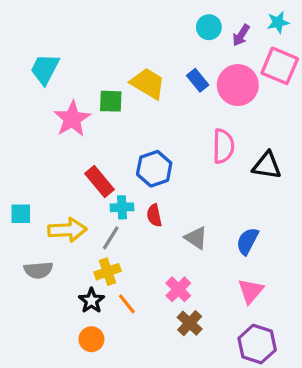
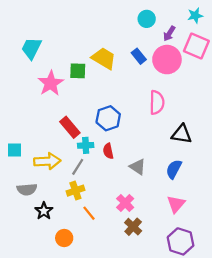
purple arrow: (241, 35) -> (169, 34), moved
black triangle: (267, 166) -> (182, 134), moved
black star: (91, 301) -> (44, 211), moved

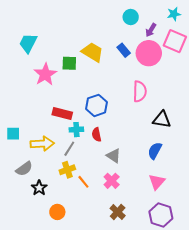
red rectangle: (70, 127) -> (62, 113), turned -36
gray triangle: (138, 167) -> (114, 156), moved
gray semicircle: (27, 189) -> (24, 169), turned -30
orange line: (89, 213) -> (83, 182), moved
brown cross: (133, 227) -> (118, 212), moved

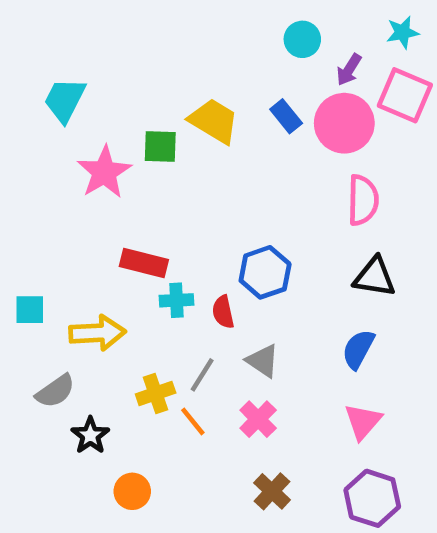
pink semicircle: (140, 91) -> (363, 200), moved
blue hexagon: (96, 105) -> (265, 272), moved
gray line: (69, 149) -> (202, 375), moved

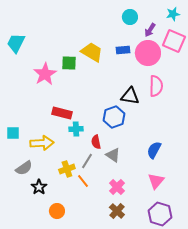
cyan trapezoid: (65, 100) -> (16, 43), moved
blue rectangle: (286, 116) -> (123, 50), turned -56
black triangle: (375, 277) -> (130, 96), moved
red semicircle: (223, 312) -> (96, 142), moved
pink cross: (258, 419) -> (117, 187), moved

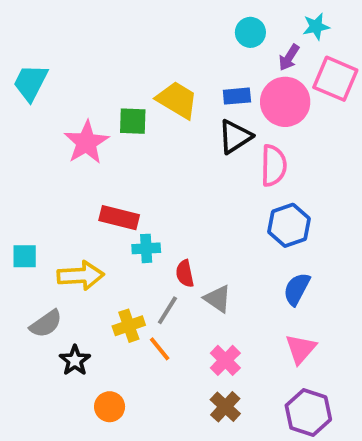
cyan star: (173, 14) -> (316, 27), moved
pink semicircle: (156, 86) -> (274, 166), moved
black triangle: (130, 96) -> (235, 137), moved, turned -42
blue hexagon: (114, 117) -> (289, 225), moved

